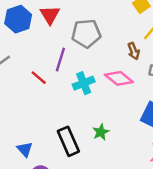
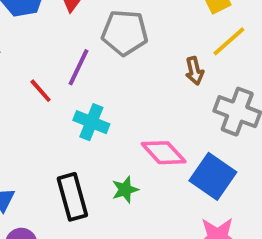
pink diamond: (119, 78) -> (164, 153), moved
cyan cross: (84, 83) -> (91, 122), moved, turned 35

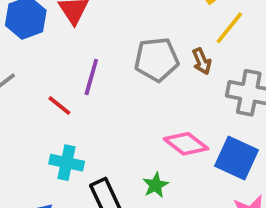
gray pentagon: (125, 33) -> (157, 59), moved
cyan cross: (91, 122) -> (67, 163), moved

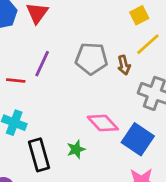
red line: (59, 105) -> (16, 80), turned -42

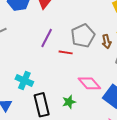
gray pentagon: (91, 59) -> (83, 36), turned -30
red line: (16, 80) -> (66, 52), moved

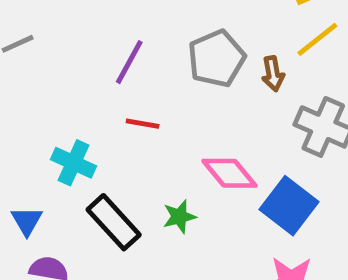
red line: (66, 52) -> (143, 124), moved
black rectangle: (42, 105) -> (114, 222), turned -30

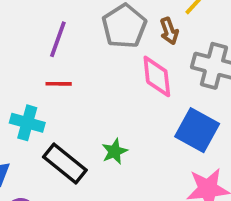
red line: (143, 124) -> (59, 84), moved
pink diamond: (229, 173) -> (157, 76), moved, turned 42

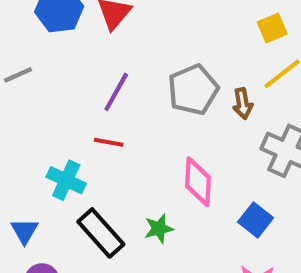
pink diamond: (157, 76) -> (198, 182), moved
blue square: (197, 130) -> (256, 220), size x0.7

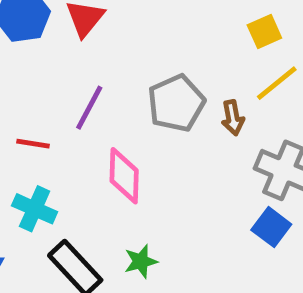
red line: (109, 142) -> (33, 144), moved
pink diamond: (198, 182) -> (124, 176), moved
blue square: (256, 220) -> (271, 227), moved

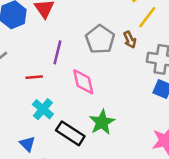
cyan cross: (35, 209) -> (43, 109), turned 30
green star: (141, 261) -> (102, 122), size x1.5

